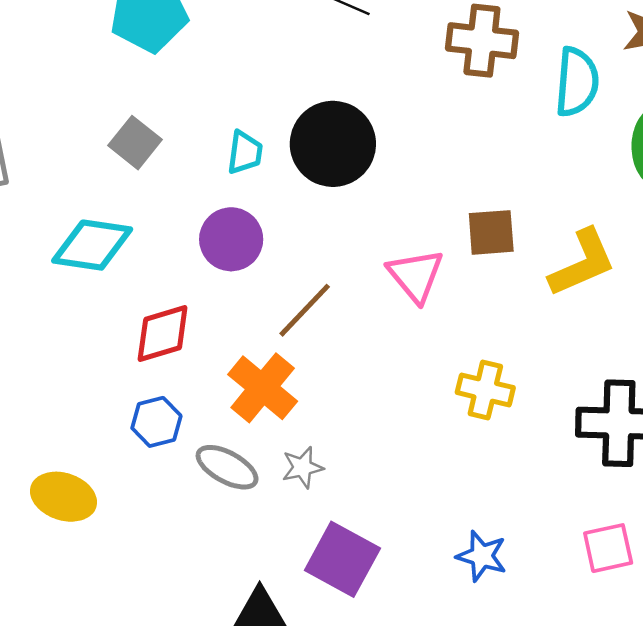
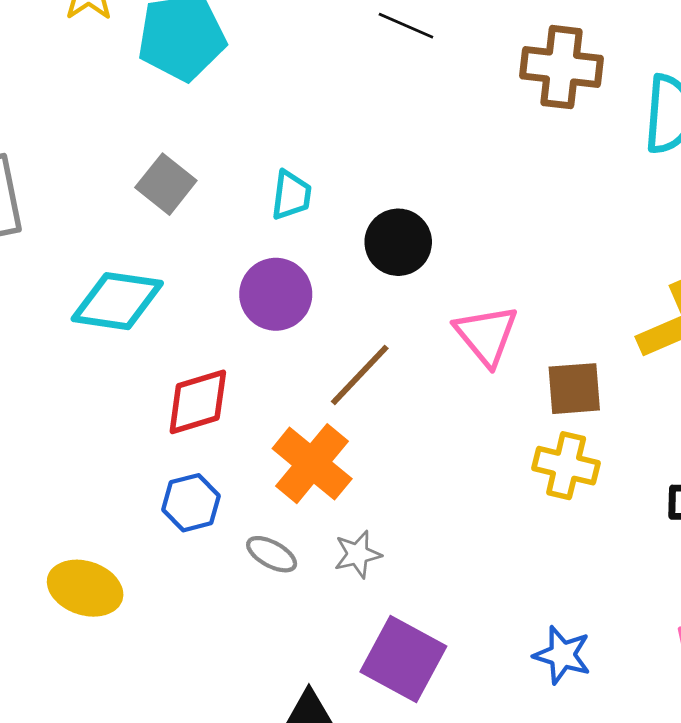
black circle: (333, 144) -> (398, 242), moved, size x0.7
brown square: (491, 232) -> (574, 389), moved
gray ellipse: (227, 467) -> (272, 554), size x0.7

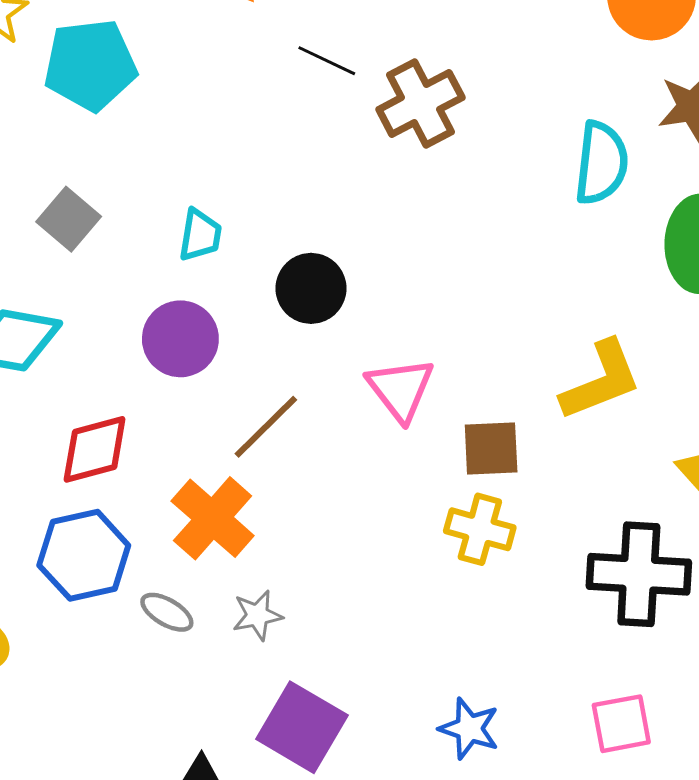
brown cross: (562, 67) -> (420, 103), moved, turned -36
blue hexagon: (191, 503) -> (84, 555), size x1.5

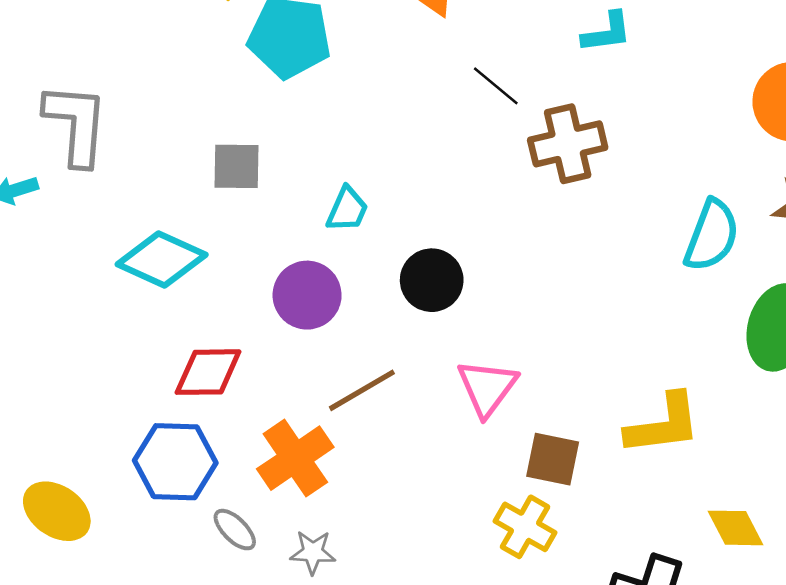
gray square: (69, 219) -> (237, 166), turned 36

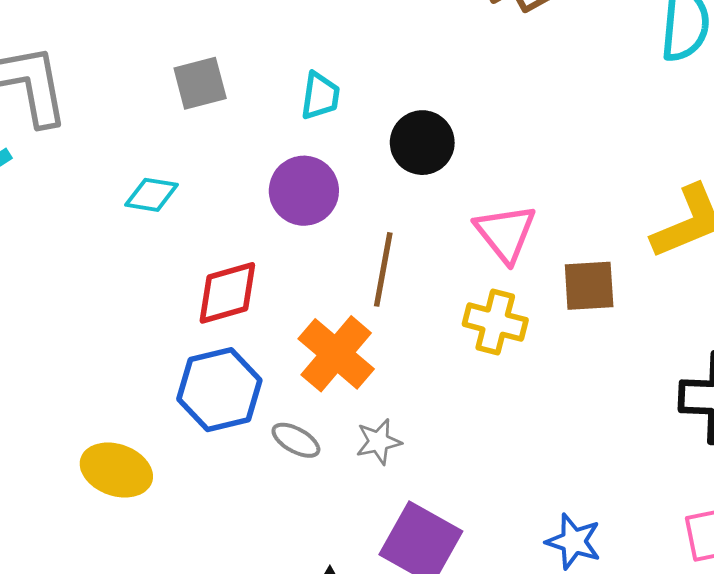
cyan diamond: (162, 259) -> (152, 195), size x0.6
brown line: (362, 390) -> (383, 269), turned -34
yellow cross: (525, 527) -> (495, 322), moved

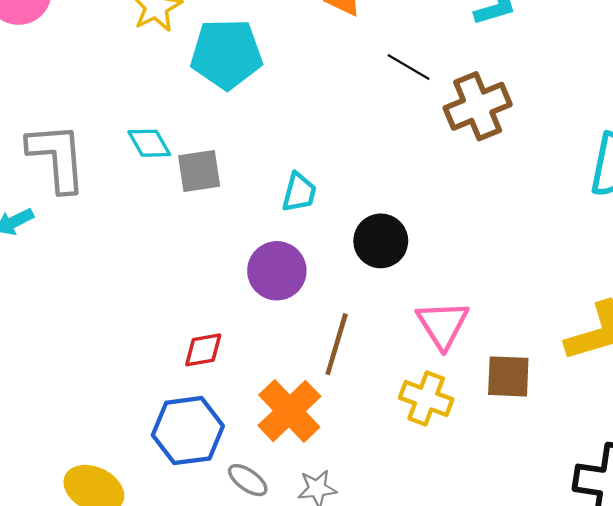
cyan diamond: (152, 195) -> (149, 143), moved, turned 45
red diamond: (227, 293) -> (203, 350), size x0.7

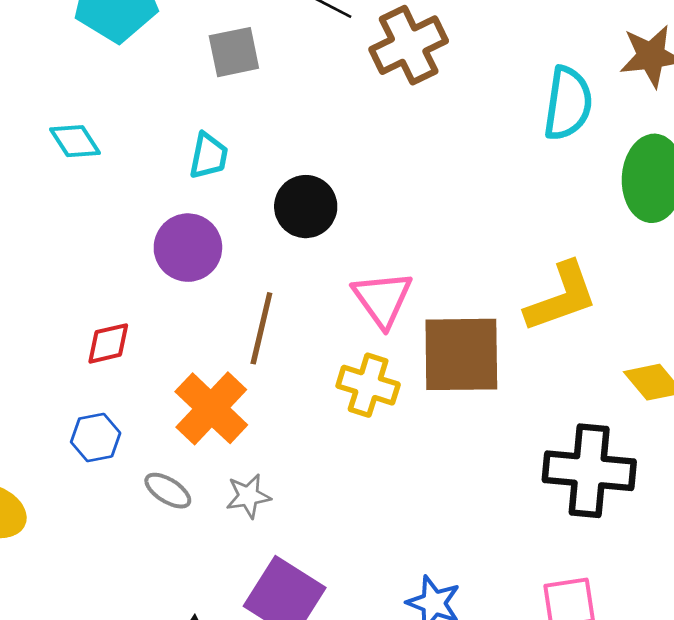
cyan diamond: (149, 143) -> (75, 141), moved
gray square: (199, 171) -> (234, 52), moved
brown square: (508, 376) -> (461, 354), size x1.6
blue hexagon: (188, 431) -> (96, 437), size x0.6

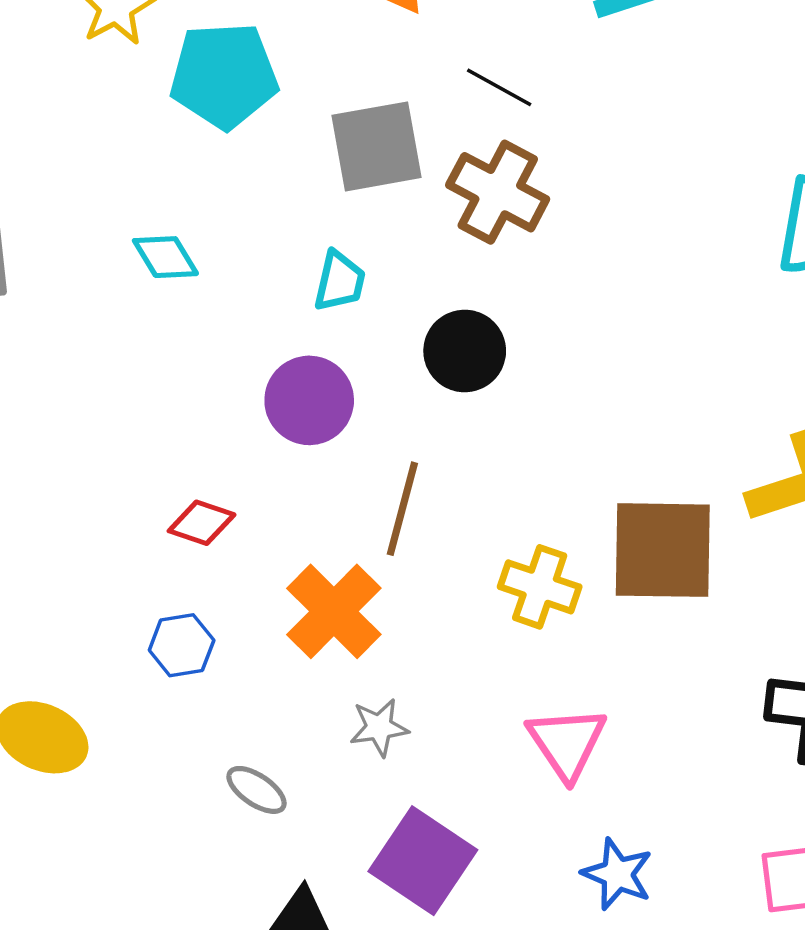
brown cross: (409, 45) -> (498, 192), moved, turned -38
gray square: (234, 52) -> (377, 146), size x1.4
pink triangle: (382, 299) -> (567, 743), moved
red diamond: (108, 343) -> (202, 523), turned 30
gray ellipse: (168, 491) -> (256, 790), moved

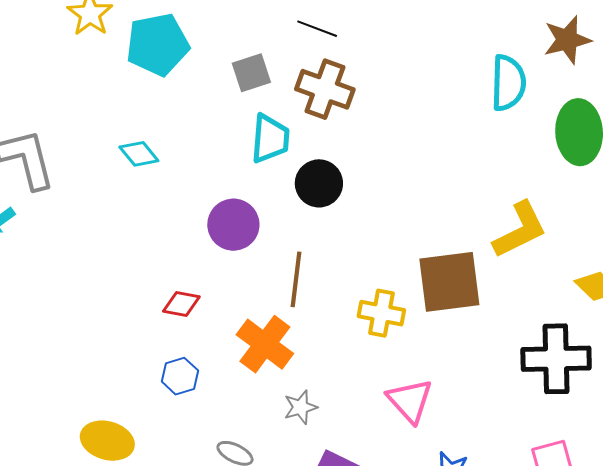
gray square: (377, 146) -> (251, 73), size x0.7
cyan trapezoid: (340, 281) -> (270, 139), moved, size x1.4

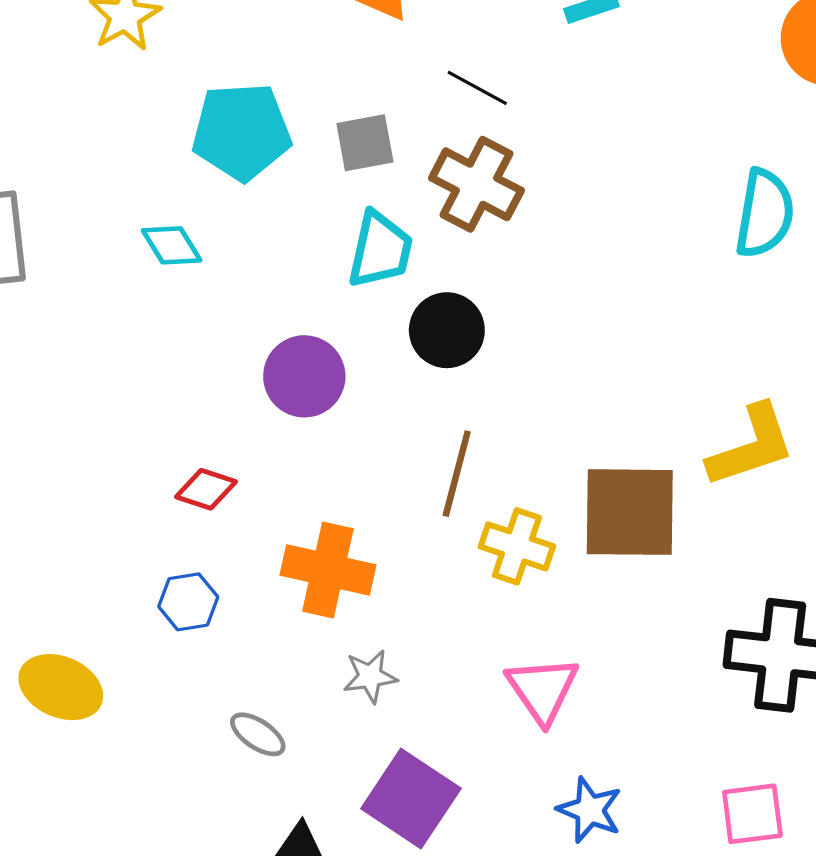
cyan pentagon: (158, 44) -> (241, 132), moved
brown line: (296, 279) -> (457, 474), moved
orange cross: (265, 344) -> (328, 570), turned -32

